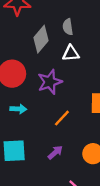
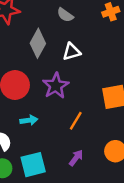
gray semicircle: (68, 27) -> (65, 15), moved, turned -35

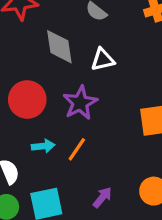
gray diamond: (38, 43) -> (59, 47), turned -40
orange line: (76, 121) -> (77, 149), moved

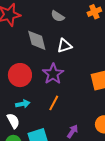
cyan arrow: (43, 146) -> (23, 104), moved

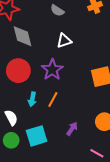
gray diamond: (37, 40) -> (22, 36), moved
cyan arrow: (23, 104) -> (32, 99), moved, turned 112

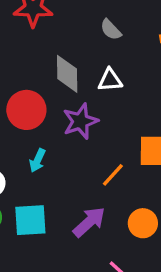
gray diamond: (22, 36) -> (67, 74), moved
orange line: (53, 99) -> (113, 175), moved
purple arrow: (72, 129) -> (89, 222), size x1.5

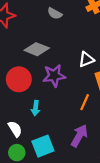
gray diamond: (67, 74) -> (37, 49), turned -50
white triangle: (110, 80) -> (86, 59), moved
purple star: (80, 121) -> (54, 76), turned 30

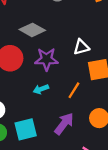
cyan arrow: (36, 108) -> (41, 89), moved, turned 56

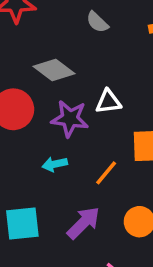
white triangle: (81, 47) -> (108, 102), moved

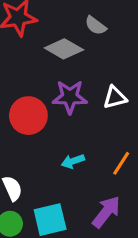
gray diamond: (54, 70) -> (64, 49), moved
purple star: (70, 119) -> (70, 97), moved

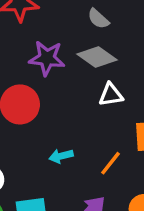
gray diamond: (64, 49) -> (97, 57), moved
purple star: (70, 97) -> (47, 58), moved

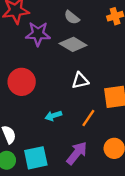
purple star: (47, 58) -> (38, 34), moved
white triangle: (111, 95) -> (80, 81), moved

